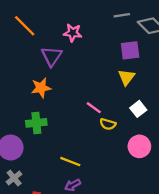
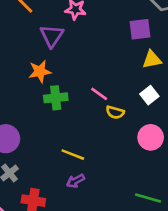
yellow triangle: (127, 77) -> (152, 60), moved, turned 42
green cross: (36, 123) -> (56, 98), moved

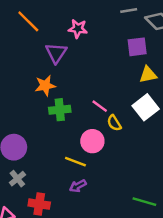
white square: (149, 95) -> (146, 107), size x1.5
yellow semicircle: (115, 112) -> (114, 123), turned 42
pink circle: (151, 137) -> (92, 141), moved

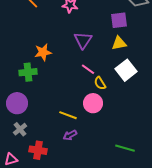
purple triangle: (56, 53) -> (83, 40), moved
yellow triangle: (148, 75) -> (119, 43), moved
green cross: (60, 110) -> (28, 72), moved
pink circle: (92, 141) -> (93, 103), moved

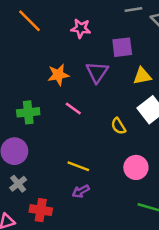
purple square: (119, 20) -> (122, 47), moved
orange star: (43, 52) -> (58, 75), moved
pink line: (88, 69) -> (73, 109), moved
pink circle: (93, 103) -> (136, 167), moved

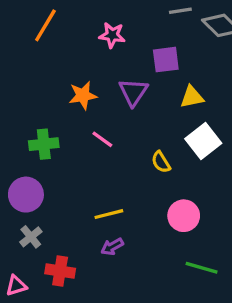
orange line: (29, 21) -> (45, 25), turned 76
yellow line: (78, 166) -> (109, 214), turned -35

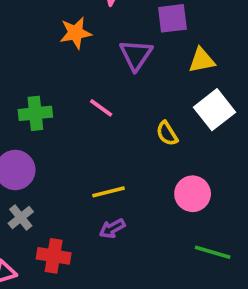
orange star: (83, 95) -> (76, 33), moved

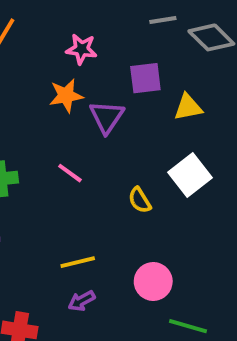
orange star: (76, 33) -> (66, 96), moved
yellow triangle: (202, 60) -> (188, 107), moved
pink circle: (193, 194) -> (153, 282), moved

